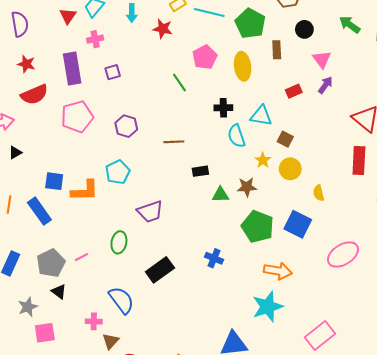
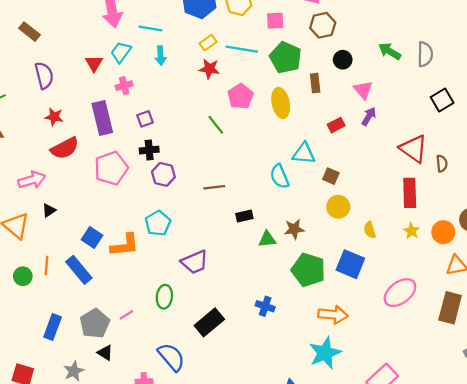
red star: (163, 29) -> (209, 69), moved
black cross: (223, 108) -> (149, 150), moved
yellow star: (263, 160) -> (411, 231), moved
blue square: (54, 181) -> (92, 237), turned 30

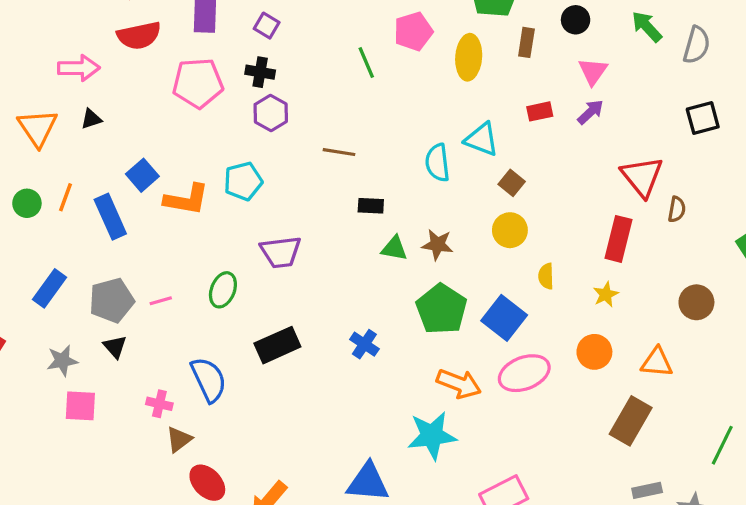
purple square: (145, 119) -> (267, 26), turned 35
orange circle: (443, 232) -> (594, 352), moved
pink ellipse: (400, 293) -> (524, 373), moved

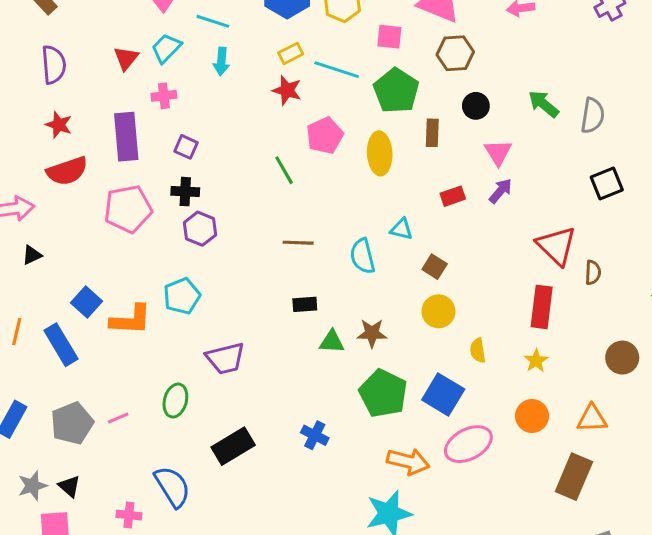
cyan triangle: (482, 139) -> (401, 229), size x0.7
brown line: (339, 152) -> (298, 243), moved
black triangle: (115, 347) -> (69, 486), moved

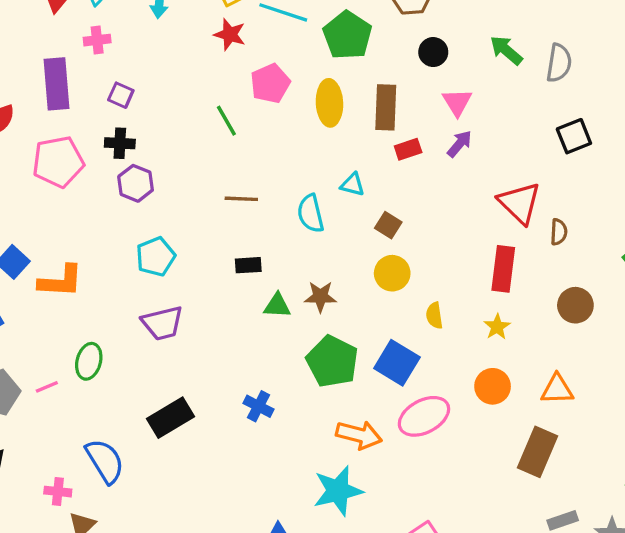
brown rectangle: (432, 133) -> (386, 107), moved, size x1.5
cyan pentagon: (182, 296) -> (156, 257), moved
brown circle: (622, 358) -> (575, 305), moved
green ellipse: (175, 401) -> (89, 361), moved

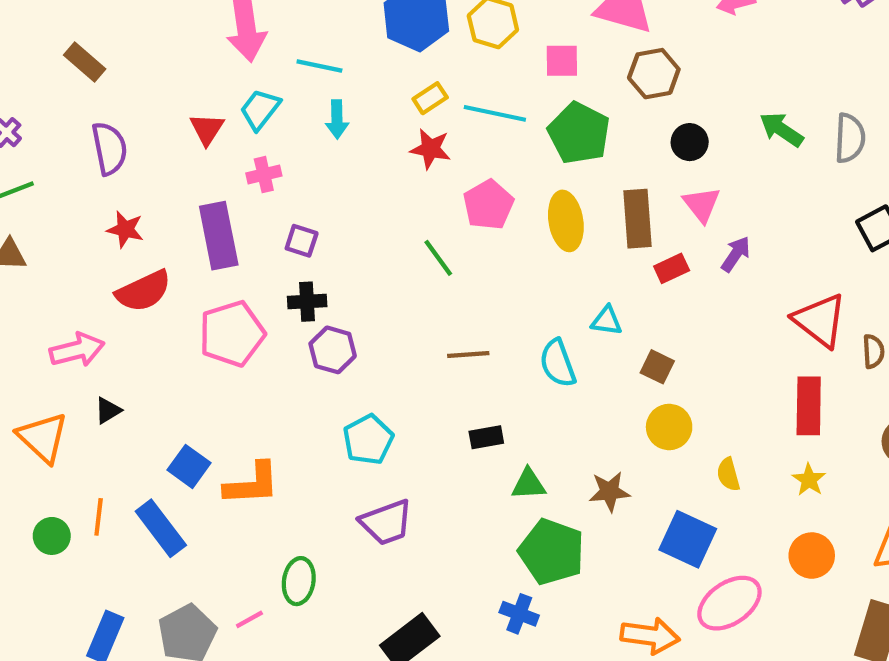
pink triangle: (457, 102) -> (702, 204), moved
brown star: (320, 297) -> (609, 492), moved
green pentagon: (332, 361) -> (552, 552), moved

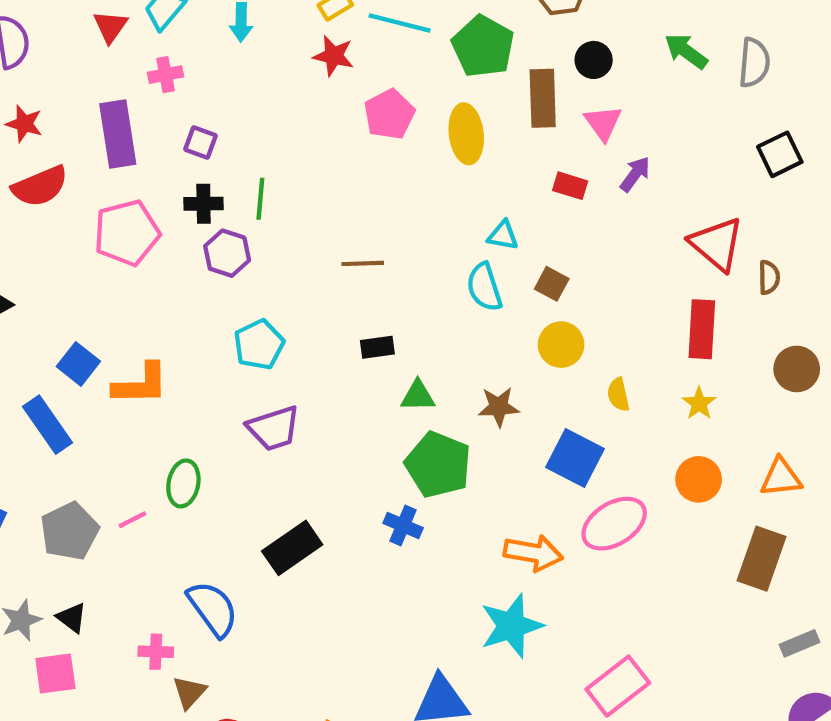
brown rectangle: (637, 219) -> (543, 98), moved
green line: (438, 258) -> (260, 199), moved, turned 39
red rectangle: (672, 268) -> (570, 186), turned 40
cyan semicircle: (558, 363) -> (484, 287), moved

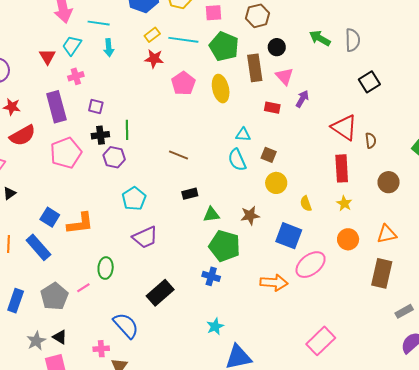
brown line: (363, 263) -> (179, 155), turned 30
cyan star: (511, 626) -> (215, 326), moved, size x0.6

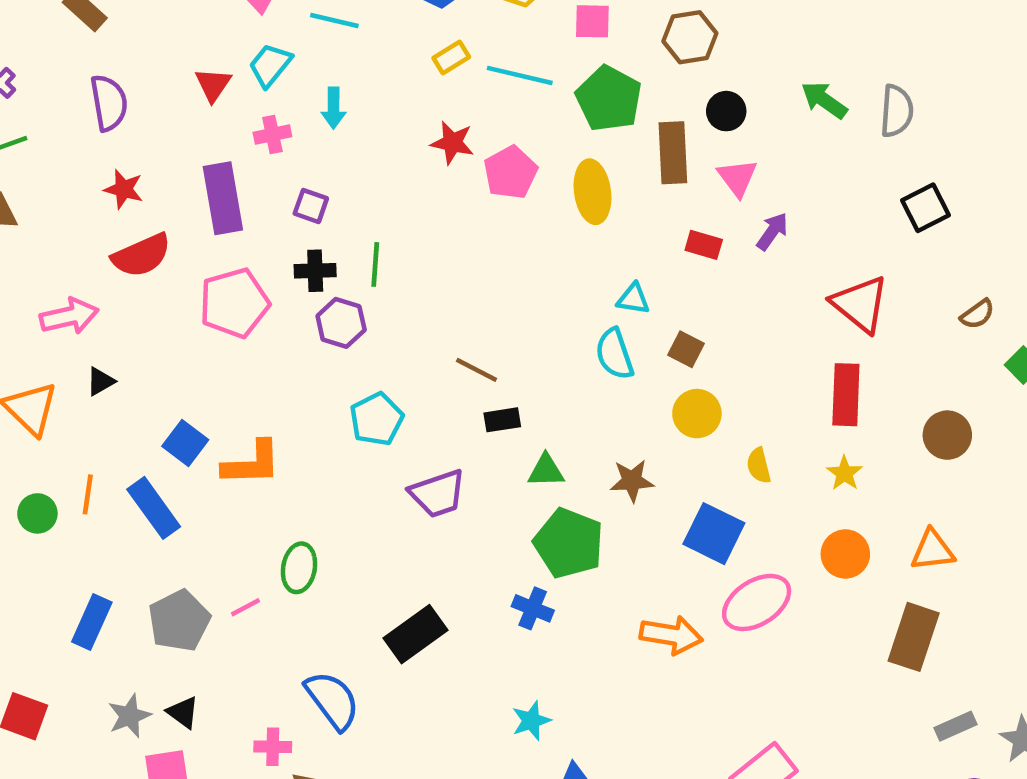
cyan arrow: (109, 48) -> (333, 108), moved
red star: (154, 59) -> (452, 143), moved
brown semicircle: (371, 140) -> (977, 314), moved, turned 56
brown line: (179, 155) -> (476, 370), moved
purple trapezoid: (145, 237) -> (438, 494), moved

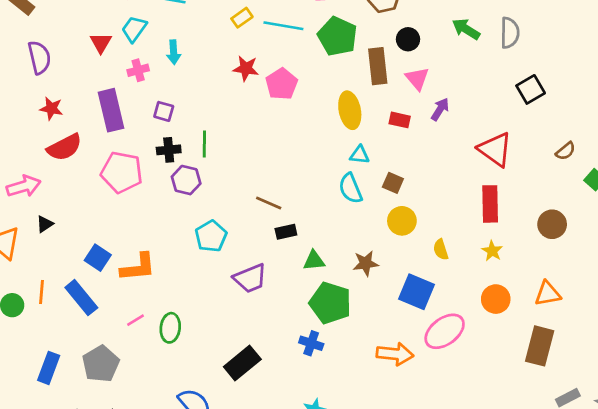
yellow ellipse: (592, 192) -> (350, 110), moved
pink pentagon: (234, 303) -> (122, 172), turned 30
pink line: (246, 607) -> (136, 320), moved

